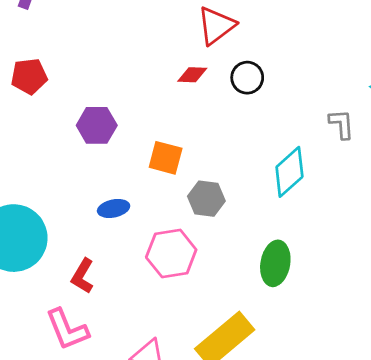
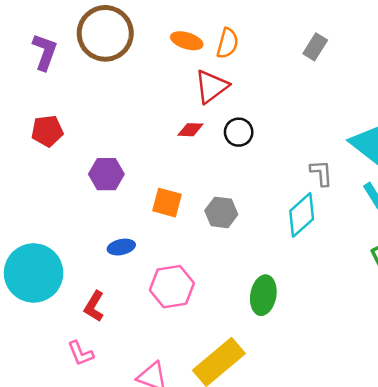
cyan diamond: (289, 172) -> (302, 215), moved
gray hexagon: (206, 199) -> (221, 212), moved
pink L-shape: (67, 329) -> (81, 353), size x0.7

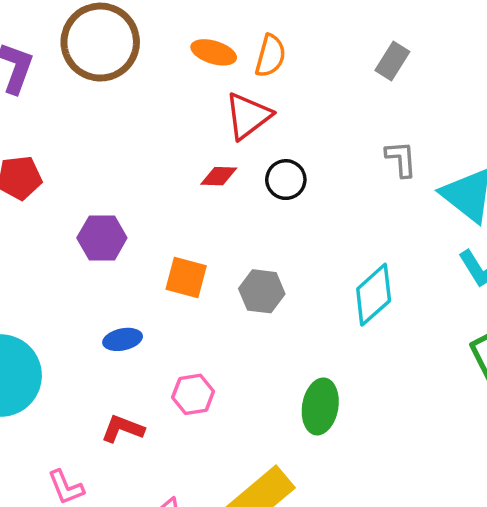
gray L-shape: (321, 173) -> (401, 159), moved
pink hexagon: (172, 287) -> (193, 394), size x0.7
red L-shape: (94, 306) -> (123, 429), moved, turned 80

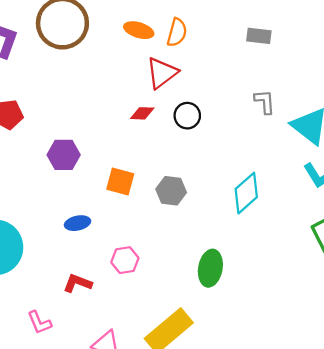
gray rectangle: (392, 61) -> (259, 36), turned 65

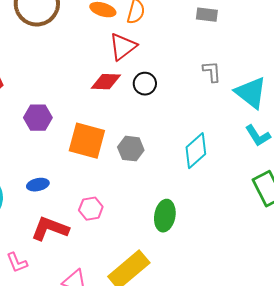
red diamond: (142, 113) -> (106, 82), size x1.4
orange square: (120, 182) -> (87, 141), size x1.5
blue ellipse: (77, 223) -> (38, 185), moved
red L-shape: (77, 283) -> (50, 229), size x1.5

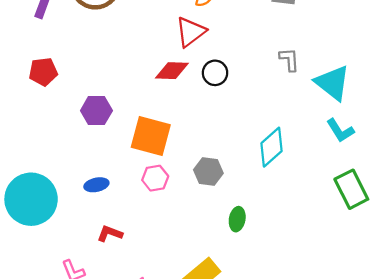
gray hexagon: (131, 149) -> (208, 171), moved
pink hexagon: (91, 209) -> (155, 178), moved
green ellipse: (165, 216) -> (237, 219), size x0.7
red L-shape: (50, 229) -> (110, 234), size x0.6

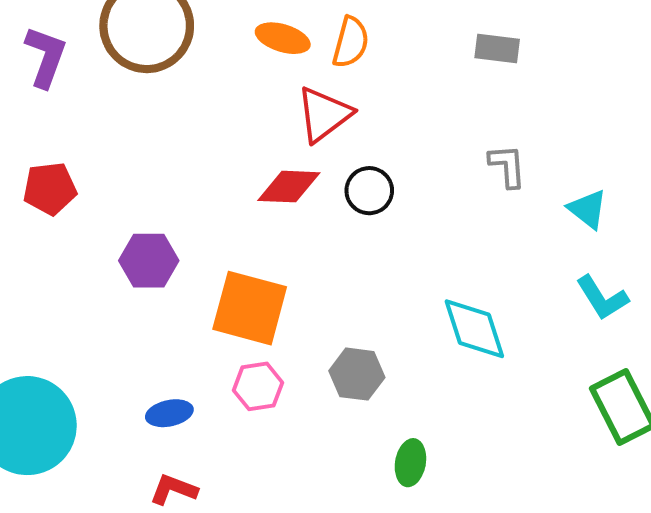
cyan triangle: (332, 83) -> (588, 209), size x0.6
cyan diamond: (272, 147) -> (474, 329), turned -66
blue ellipse: (96, 185) -> (169, 413), moved

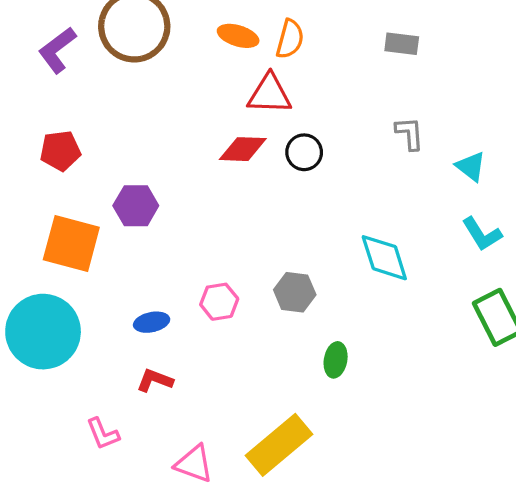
purple L-shape: (46, 57) -> (57, 50), turned -147
red triangle: (324, 114) -> (270, 94), turned 39
orange square: (250, 308) -> (71, 243), moved

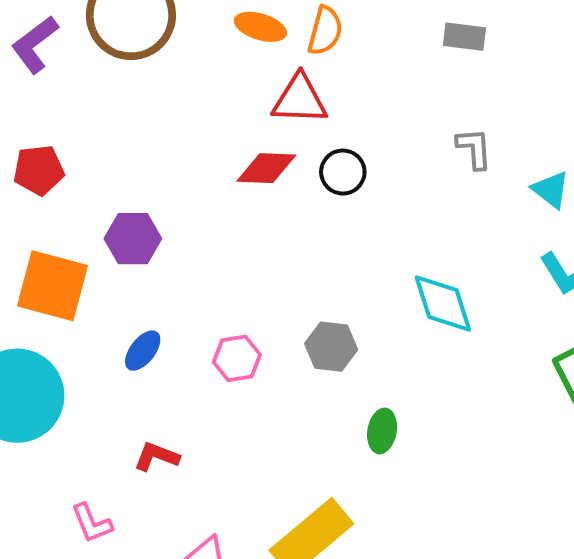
blue ellipse: (152, 322) -> (143, 351), moved, turned -40

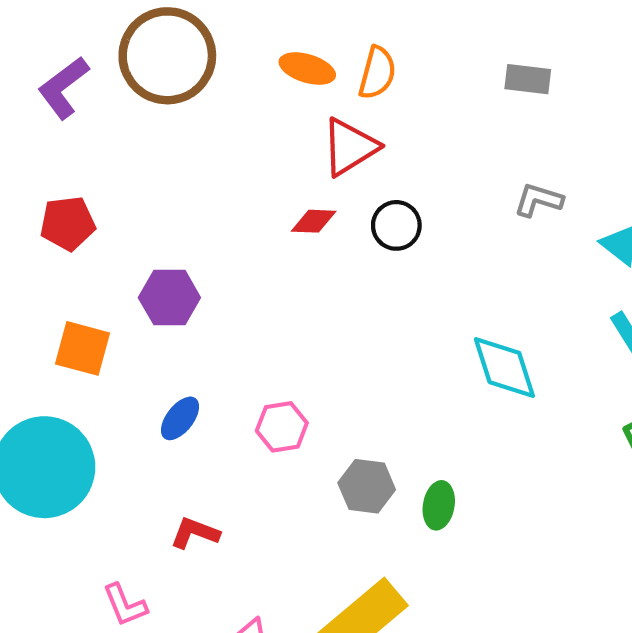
red triangle: (300, 99) -> (350, 147), turned -34
gray L-shape: (474, 148) -> (538, 200), turned -69
red diamond: (266, 168) -> (314, 221), size x0.7
orange square: (52, 286) -> (82, 348), size x0.7
gray hexagon: (331, 347) -> (367, 486), moved

